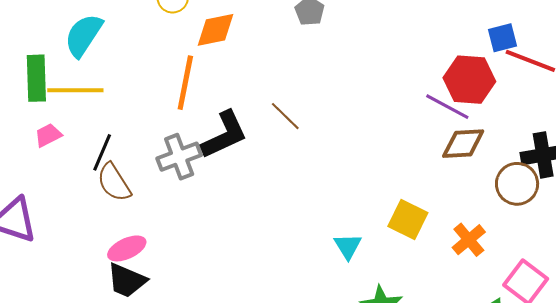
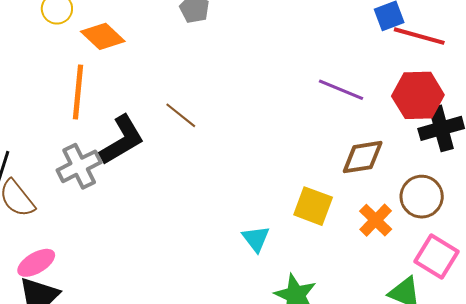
orange diamond: (216, 30) -> (103, 36), turned 60
red hexagon: (469, 80) -> (418, 95), moved
brown diamond: (463, 144) -> (363, 157), moved
brown circle: (517, 184) -> (422, 197), moved

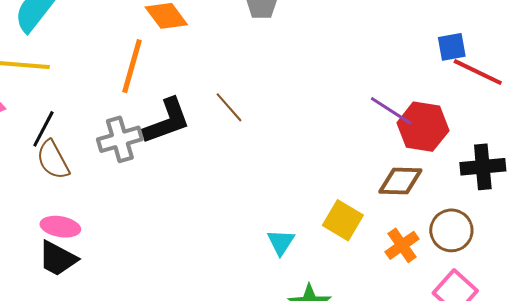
red hexagon: (418, 95) -> (423, 127), moved
pink ellipse: (36, 263) -> (60, 227), turned 30

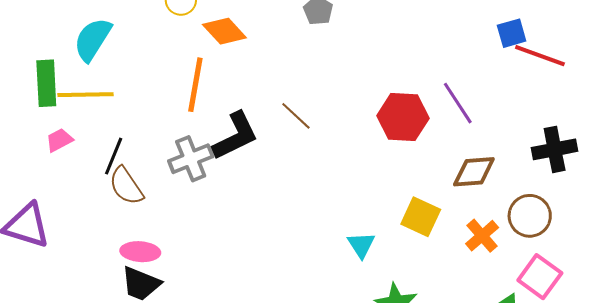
purple line: (391, 111) -> (458, 103), turned 30
red hexagon: (423, 127) -> (403, 117), moved

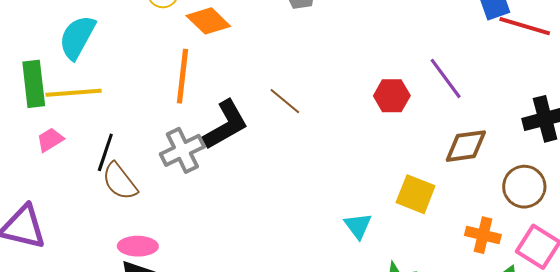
red hexagon: (403, 117) -> (392, 96), size x0.7
orange cross: (482, 236) -> (483, 235), moved, turned -32

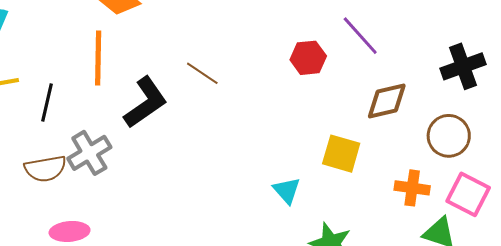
gray cross: (182, 150) -> (89, 153), moved
black line: (105, 152) -> (47, 102), moved
brown semicircle: (120, 181) -> (45, 169), turned -57

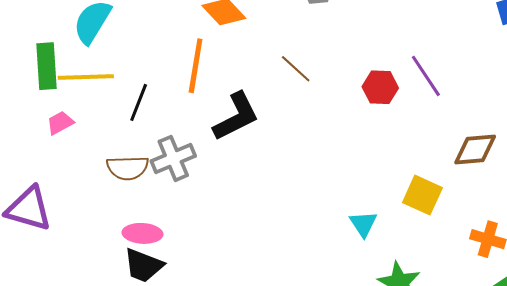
purple line: (360, 36) -> (426, 76), moved
red hexagon: (308, 58) -> (380, 87), moved
brown line: (202, 73) -> (296, 69), moved

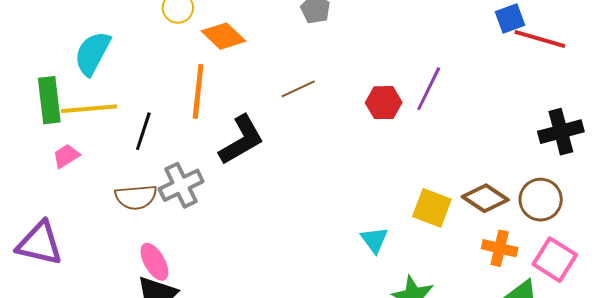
brown line: (296, 69) -> (298, 89), turned -64
purple line: (426, 76) -> (429, 89), turned 63
brown diamond: (475, 149) -> (485, 198), moved, turned 42
pink ellipse: (142, 233) -> (154, 262), turned 60

